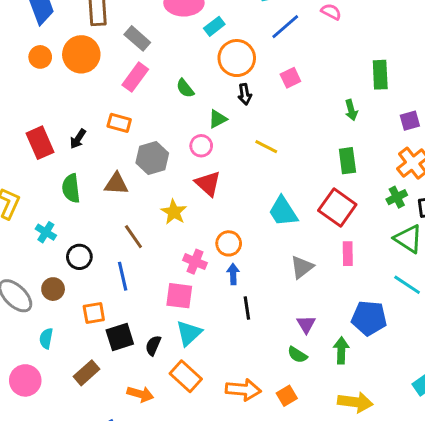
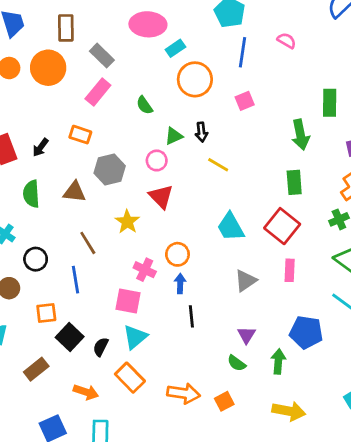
blue line: (285, 27) -> (243, 52), turned -44
black arrow: (245, 94) -> (201, 132), moved
green arrow: (351, 110) -> (300, 135), size x1.5
black square: (120, 337) -> (70, 337), turned -32

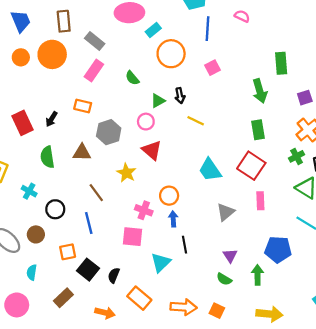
cyan triangle: (135, 337) -> (161, 262), moved
orange square: (224, 401) -> (217, 311), turned -32

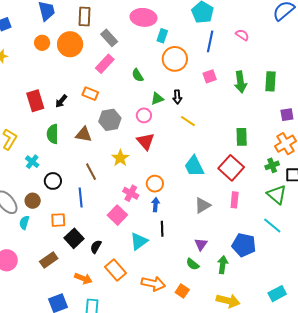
cyan rectangle: (153, 30) -> (162, 36), turned -40
green arrow: (260, 91) -> (240, 82), moved
pink square: (132, 237) -> (117, 215), turned 30
cyan semicircle: (32, 272) -> (24, 223), moved

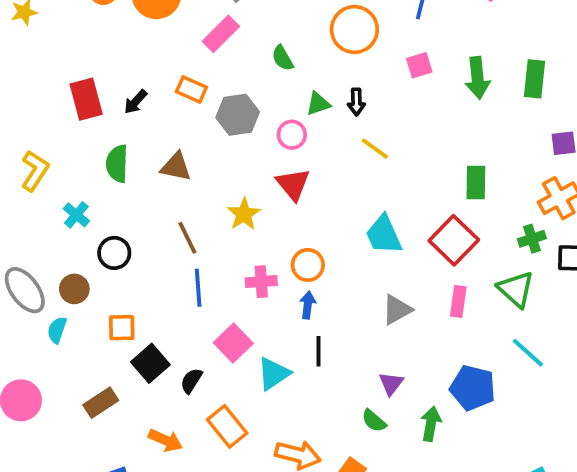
gray hexagon: (110, 120) -> (238, 115), moved
pink cross: (131, 193) -> (261, 282), turned -35
green triangle: (277, 195) -> (516, 289), moved
blue line: (81, 197) -> (198, 288), moved
pink square: (117, 215) -> (233, 343), moved

